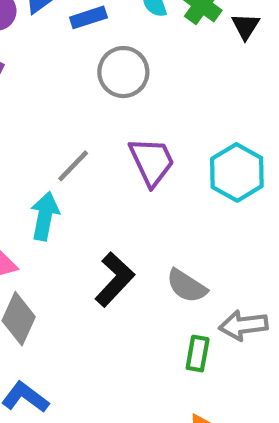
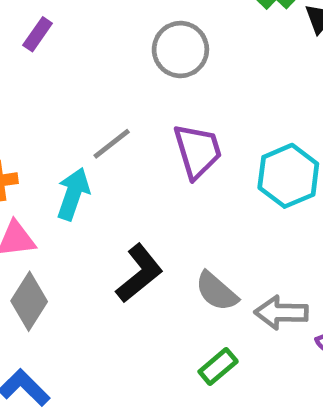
gray arrow: (243, 325) -> (281, 313), moved
green rectangle: (198, 354) -> (218, 367), turned 32

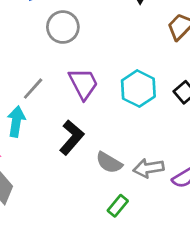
black L-shape: (139, 273) -> (72, 137), moved

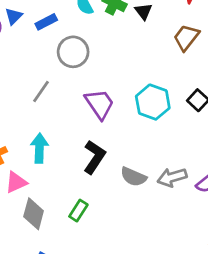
gray line: (33, 89) -> (41, 91), moved
green rectangle: (118, 206) -> (78, 211), moved

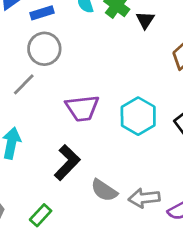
gray circle: (73, 52) -> (44, 49), moved
purple trapezoid: (99, 104) -> (82, 108), turned 108

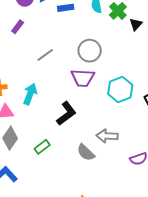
gray circle: (44, 49) -> (90, 51), moved
gray semicircle: (104, 190) -> (86, 153), moved
gray arrow: (144, 198) -> (107, 136), moved

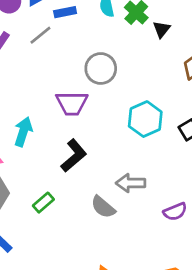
gray line: (45, 55) -> (40, 35), moved
purple trapezoid: (83, 78) -> (72, 103), moved

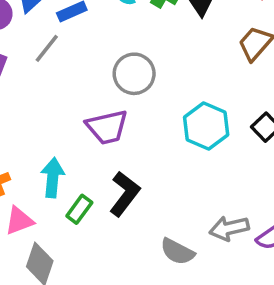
gray arrow: (131, 183) -> (229, 228), moved
green rectangle: (43, 203) -> (79, 209), moved

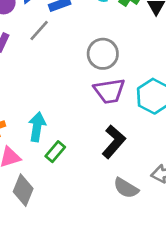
purple trapezoid: (107, 127) -> (109, 91), moved
black L-shape: (125, 194) -> (114, 142), moved

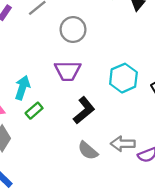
gray circle: (103, 54) -> (73, 30), moved
purple trapezoid: (109, 91) -> (68, 71), moved

